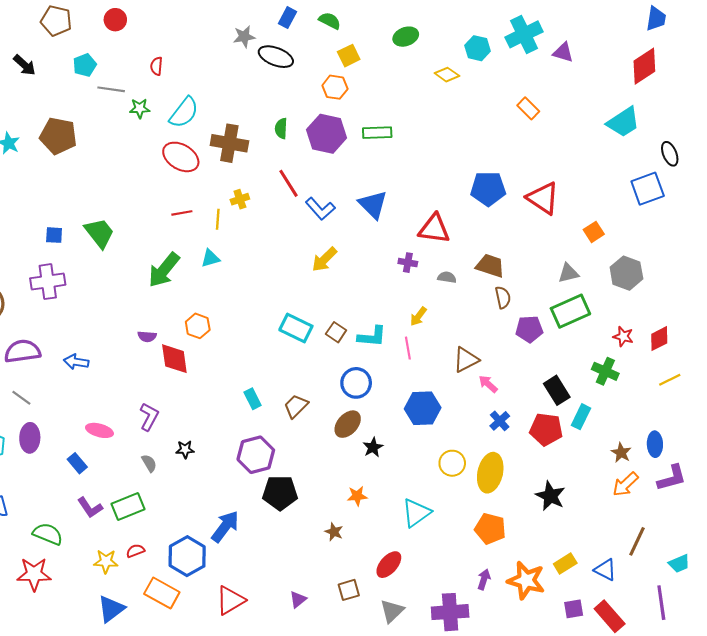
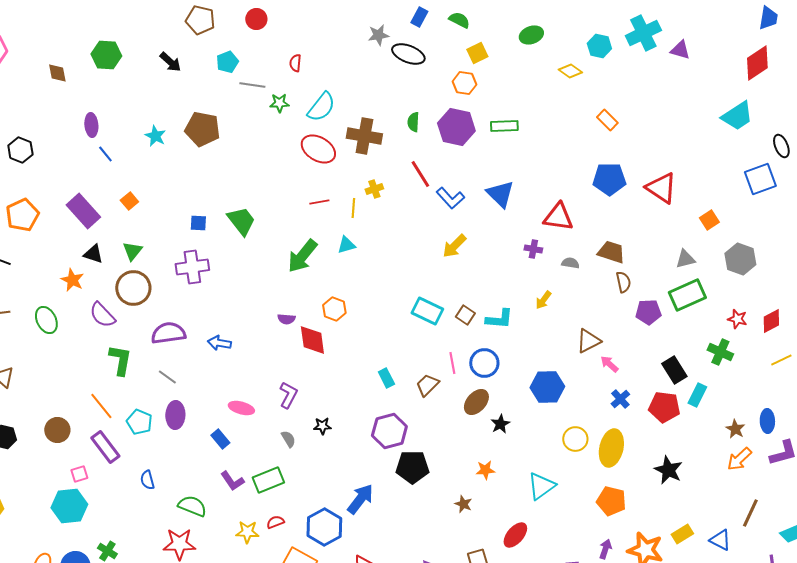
orange rectangle: (528, 108) -> (607, 120), moved
pink line: (408, 348) -> (452, 363), moved

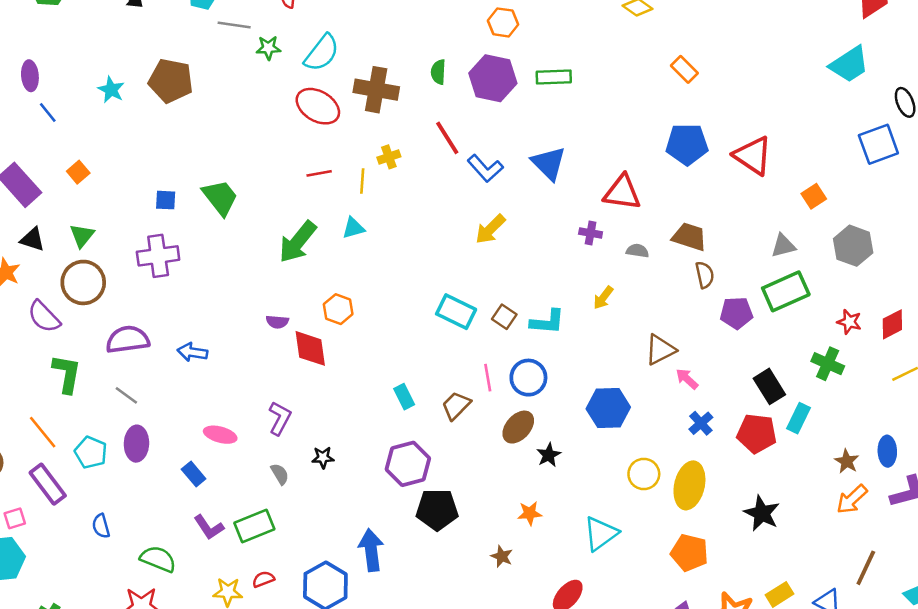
blue arrow: (360, 499) -> (371, 550), turned -44

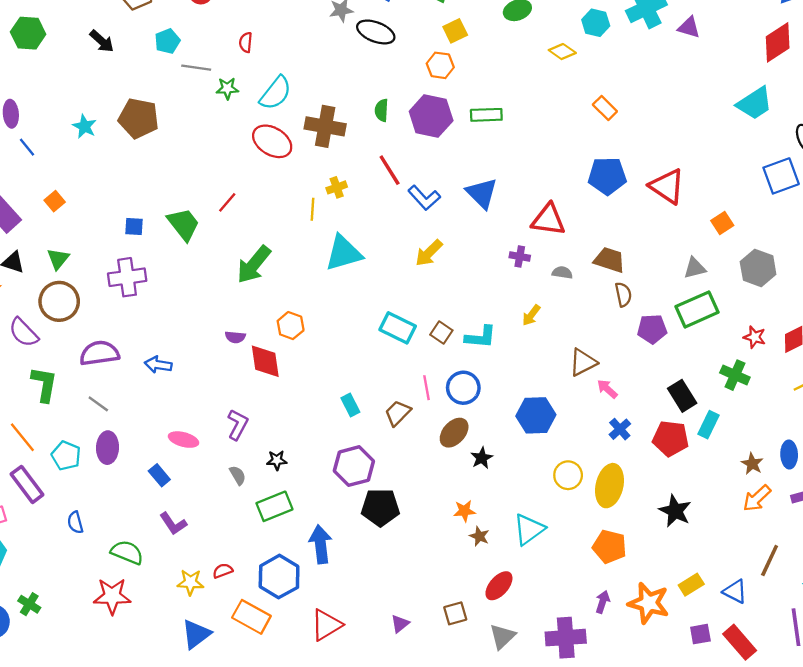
red line: (319, 173) -> (227, 202), moved, turned -40
cyan triangle: (353, 228) -> (344, 253), moved, size x1.8
green rectangle: (254, 526) -> (274, 506), moved
brown star: (502, 556) -> (479, 536), moved

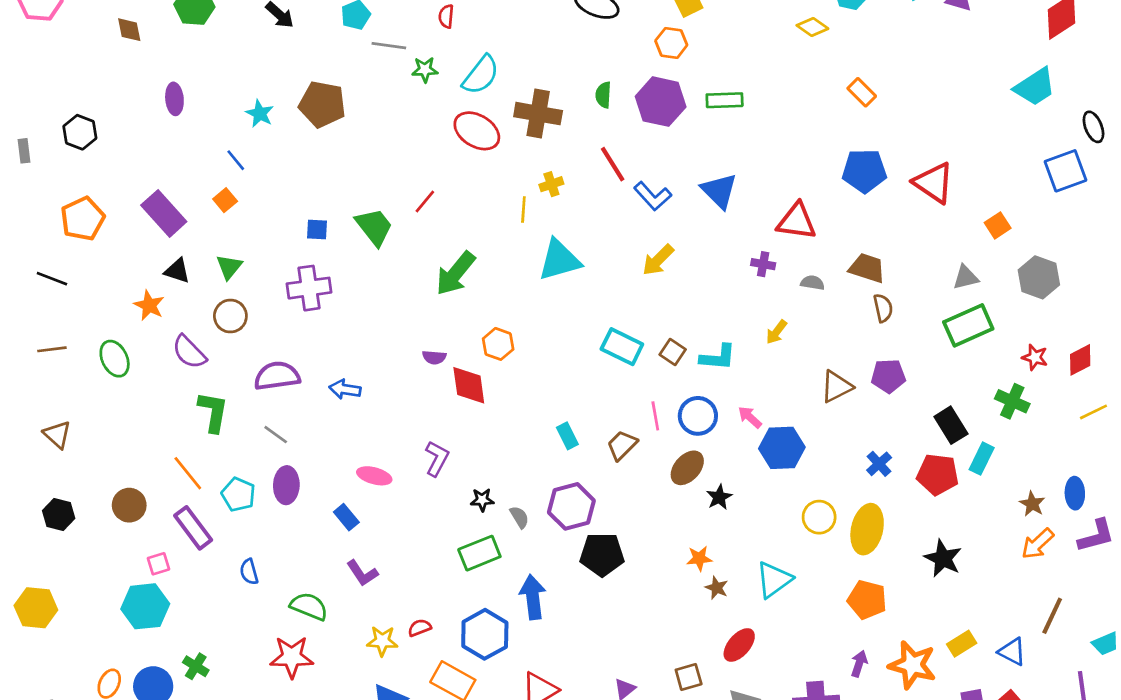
blue line: (27, 147) -> (236, 160), moved
brown circle: (59, 301) -> (230, 316), size x0.7
purple pentagon: (652, 329) -> (888, 376), moved
pink arrow: (607, 389) -> (750, 417), moved
gray semicircle: (238, 475) -> (519, 517), moved

